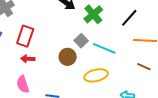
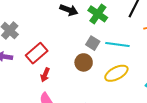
red rectangle: (25, 36) -> (37, 53), turned 45
red arrow: (28, 59) -> (45, 75), turned -56

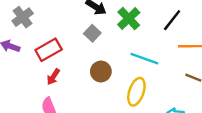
gray square: (93, 43) -> (92, 33), moved
yellow ellipse: (116, 73) -> (136, 92), turned -55

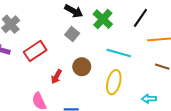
red arrow: (53, 77) -> (56, 77), moved

